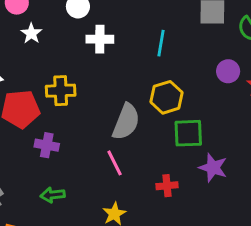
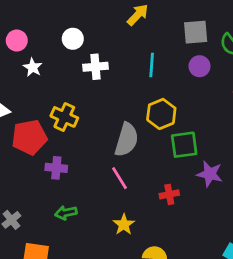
purple circle: (228, 71) -> (199, 66), moved
yellow cross: (61, 91) -> (64, 117), turned 32

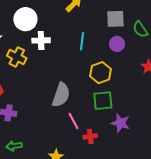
white circle: (73, 39) -> (25, 19), size x1.5
yellow hexagon: (161, 114) -> (100, 73), moved
yellow cross: (64, 117) -> (17, 57), moved
pink line: (120, 178) -> (74, 121), moved

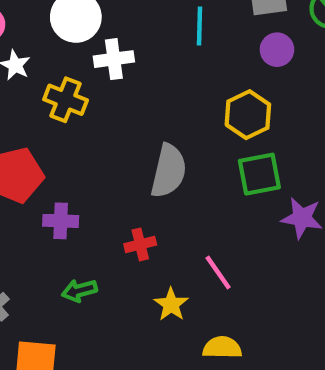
cyan line: (82, 41) -> (200, 26), moved
pink line: (74, 121) -> (218, 272), moved
red cross: (90, 136) -> (140, 244), moved

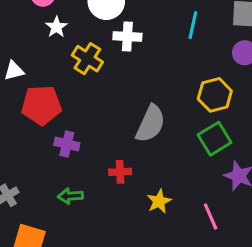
green square: (259, 174) -> (215, 139), turned -32
pink line: (218, 272) -> (211, 216), moved
yellow star: (171, 304) -> (159, 201), moved

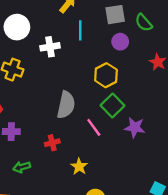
white cross: (127, 36) -> (50, 47), moved
yellow star: (159, 201) -> (79, 167), moved
pink line: (211, 216) -> (94, 127), moved

